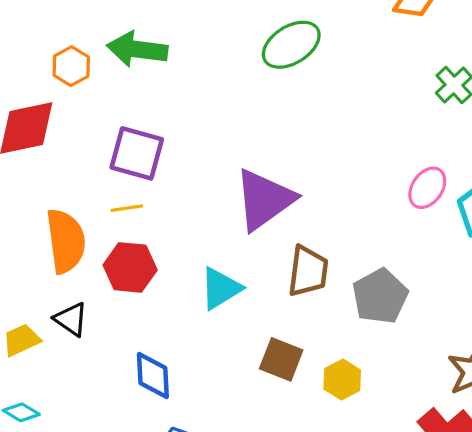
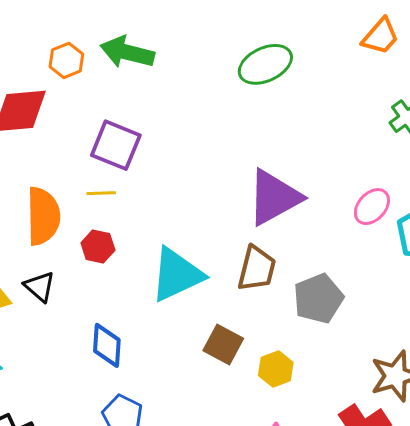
purple triangle: (264, 200) -> (274, 197), moved
red hexagon: (130, 267) -> (98, 247), size x0.7
cyan triangle: (221, 288) -> (177, 275), size x1.4

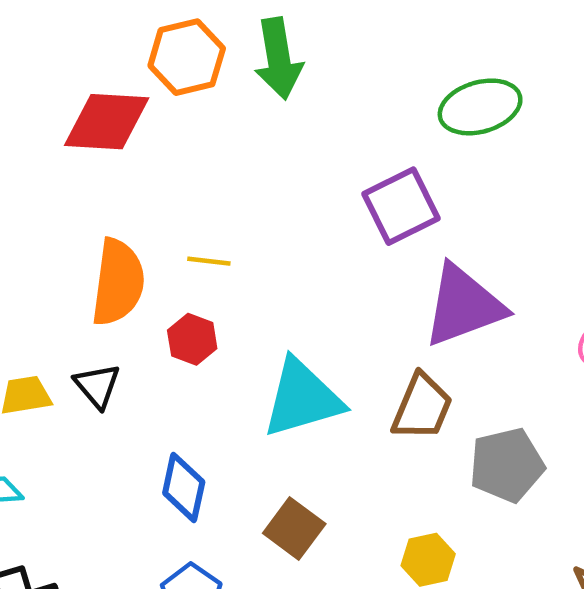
green arrow: (127, 52) -> (278, 59), turned -122
orange hexagon: (66, 60) -> (187, 57), size x1.4
purple square: (116, 145) -> (401, 206), moved, turned 33
brown square: (223, 345) -> (294, 529), moved

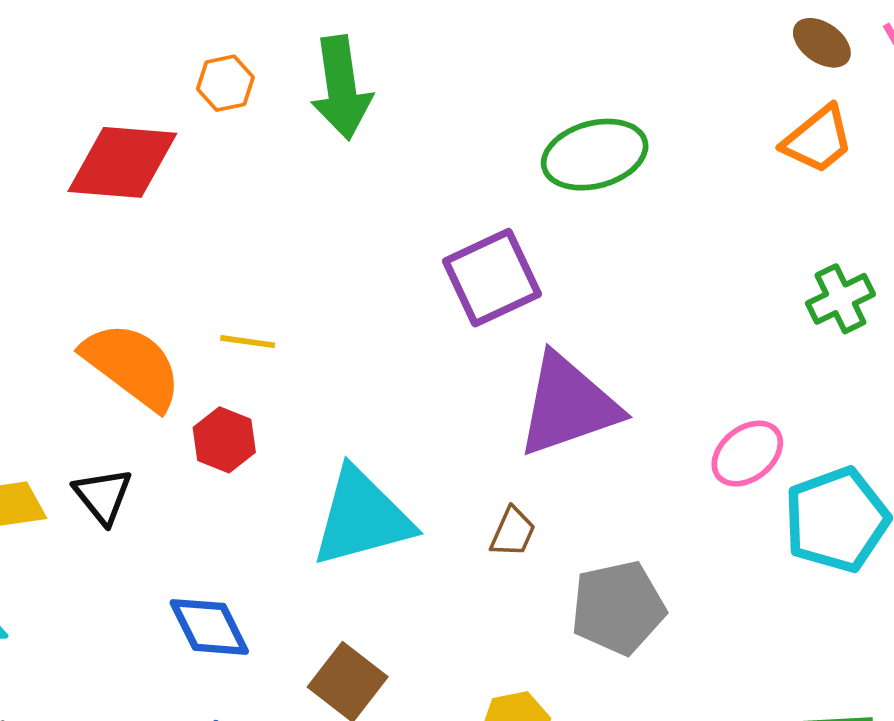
orange hexagon: (187, 57) -> (225, 83), size x0.6
orange semicircle: (118, 282) -> (132, 366), turned -62
brown trapezoid: (422, 407) -> (513, 532), size x0.6
blue diamond: (184, 488) -> (209, 627), turned -40

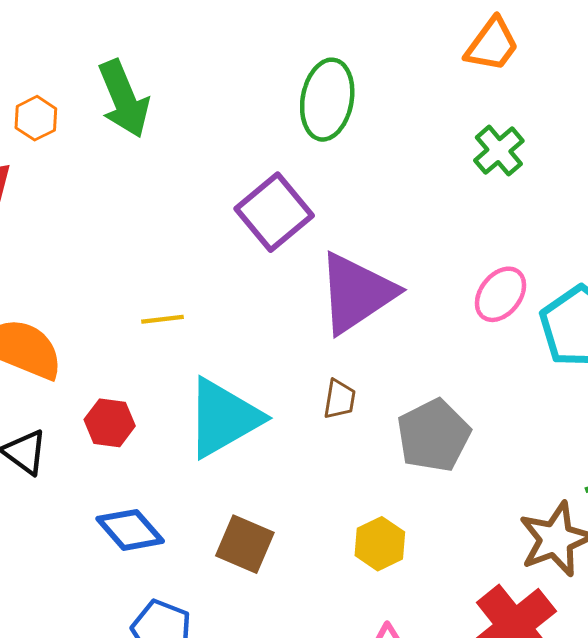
green ellipse: (595, 155) -> (327, 100), turned -50
green cross: (840, 299) -> (499, 151), moved
yellow line: (248, 342) -> (162, 319), moved
red hexagon: (224, 440) -> (110, 423), moved

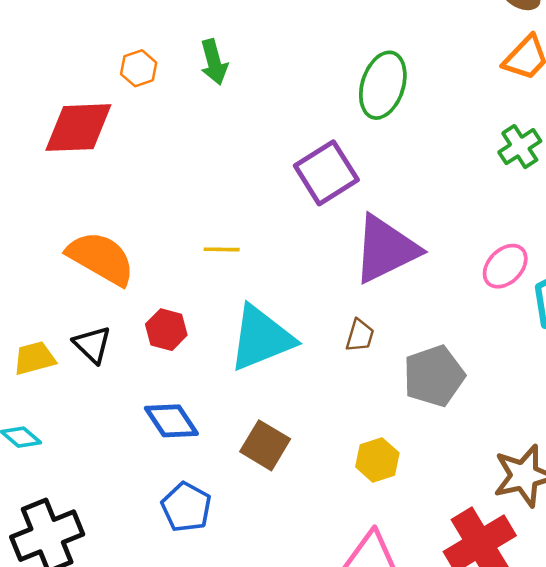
green arrow: (124, 99) -> (214, 62), size x0.7

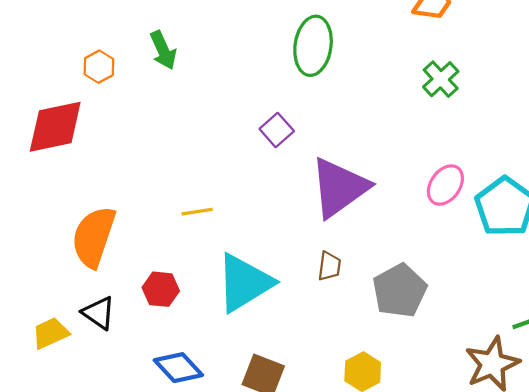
purple square: (326, 173) -> (277, 130), size x0.6
orange semicircle: (101, 258) -> (94, 237), turned -92

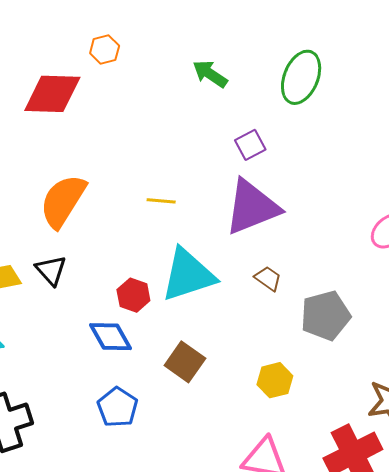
green arrow: (163, 50) -> (210, 74), moved, turned 135
purple triangle: (339, 188) -> (252, 207), moved
brown trapezoid: (329, 266) -> (268, 278), turned -76
red hexagon: (161, 289) -> (133, 295), moved

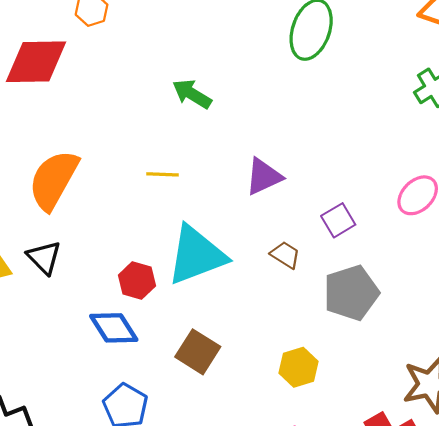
green arrow: (210, 74) -> (192, 94), moved
purple square: (250, 145) -> (338, 220), moved
purple triangle: (252, 207) -> (264, 177), size x0.6

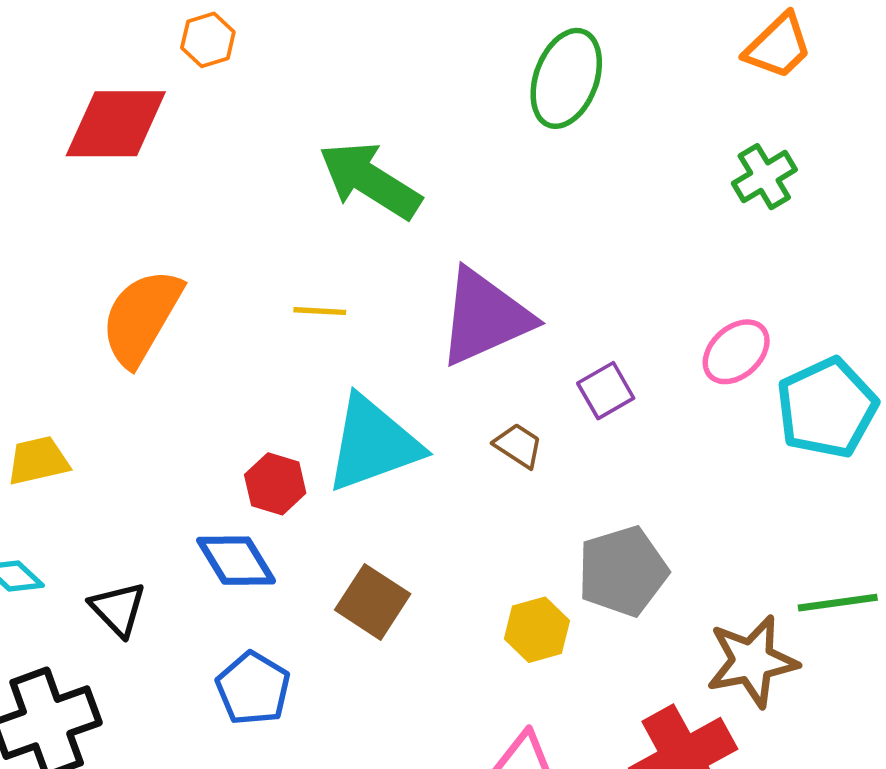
green arrow: (192, 94) -> (370, 180), size x1.6
purple triangle: (264, 177) -> (485, 317), size x1.6
black triangle: (44, 258) -> (118, 609), moved
gray pentagon: (351, 293) -> (623, 571), moved

